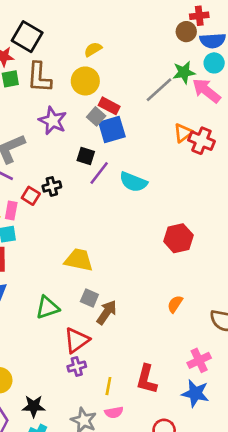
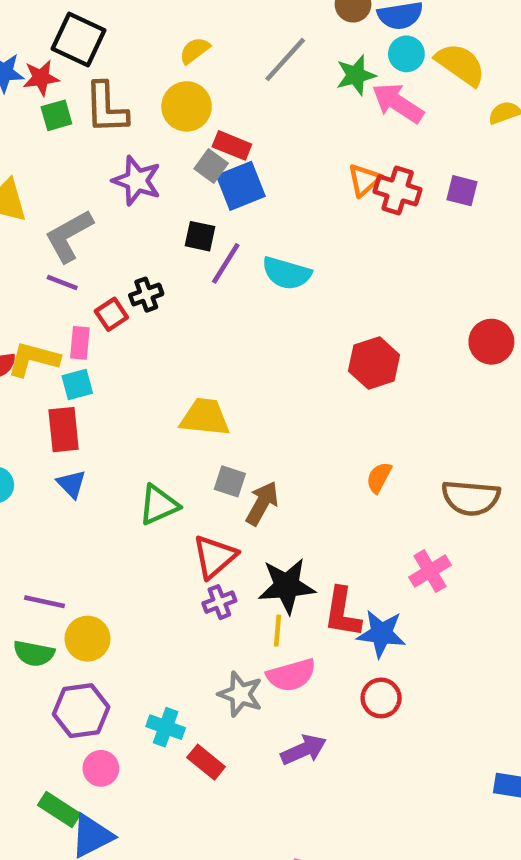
gray line: (159, 90) -> (285, 59), moved
red square: (31, 196) -> (111, 314), turned 30
blue star: (195, 393) -> (381, 634), moved
black star: (34, 406) -> (287, 586), moved, size x1.4
pink semicircle: (114, 412) -> (291, 675), size x1.5

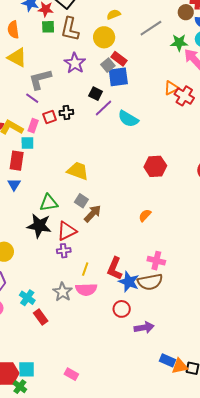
brown semicircle: (471, 498) -> (150, 282), moved, turned -30
pink cross: (430, 571) -> (156, 261), turned 30
black star: (287, 586) -> (39, 226), moved
purple arrow: (304, 750) -> (144, 328), moved

